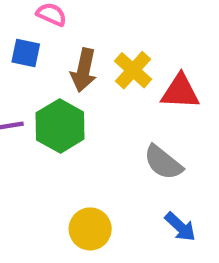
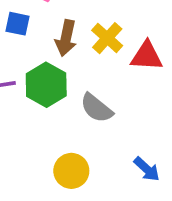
gray semicircle: (163, 162) -> (96, 108), moved

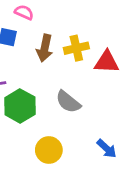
yellow cross: (107, 38) -> (76, 48), turned 35
green hexagon: (46, 85) -> (20, 106), moved

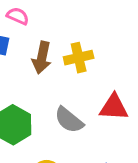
red triangle: (107, 62) -> (114, 107), moved

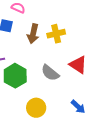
red triangle: (114, 107) -> (78, 65), turned 30

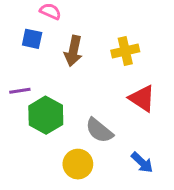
yellow cross: (56, 34) -> (125, 51), moved
gray semicircle: (50, 73) -> (99, 130), moved

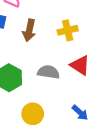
gray semicircle: (99, 130) -> (48, 72), moved, turned 150

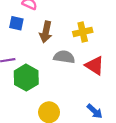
gray semicircle: (48, 72) -> (64, 57), moved

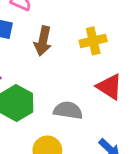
gray semicircle: (64, 57) -> (68, 110), moved

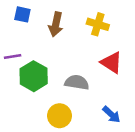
yellow cross: (93, 41) -> (98, 24), turned 30

